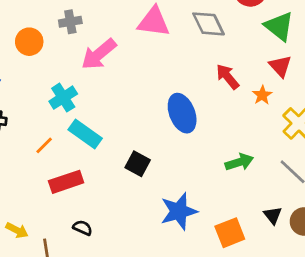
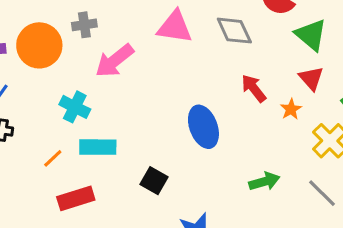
orange circle: (29, 42) -> (39, 45), size x1.5
cyan cross: (63, 98) -> (75, 107), turned -32
cyan rectangle: (85, 134) -> (98, 147), turned -36

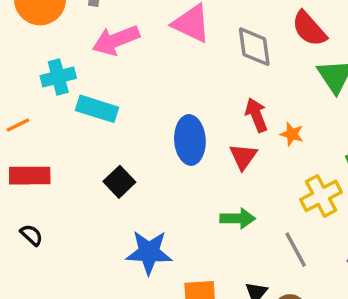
red triangle: (311, 78) -> (243, 157), moved
cyan cross: (75, 107) -> (58, 77), turned 32
orange star: (291, 109) -> (292, 134), moved, turned 30
cyan rectangle: (98, 147) -> (97, 109), moved

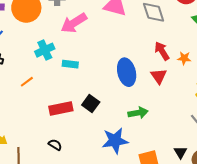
cyan rectangle: (97, 109) -> (70, 64), size x0.7
red rectangle: (30, 176) -> (61, 109), moved
green arrow: (238, 218) -> (138, 113), moved
black semicircle: (31, 235) -> (55, 145), moved

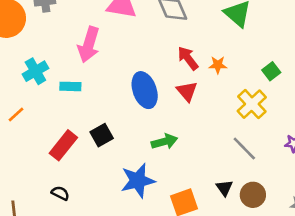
pink arrow: (74, 23) -> (89, 45), moved, turned -36
black square: (91, 103) -> (102, 135), turned 30
red rectangle: (61, 109) -> (63, 145), turned -35

